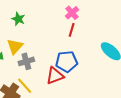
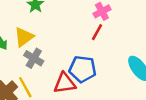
gray cross: (26, 61) -> (34, 58), turned 35

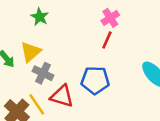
red triangle: (65, 83) -> (62, 96), moved, turned 30

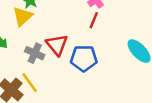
yellow triangle: (31, 52) -> (23, 16), moved
red triangle: (62, 96) -> (57, 45), moved, turned 35

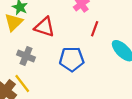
red line: (94, 20) -> (95, 29), moved
red triangle: (57, 45) -> (44, 27), moved, turned -30

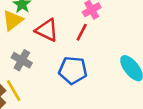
red line: (95, 29) -> (82, 32), moved

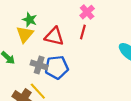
blue pentagon: (73, 70) -> (57, 67), moved

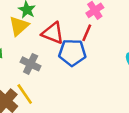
blue pentagon: (57, 67) -> (72, 53), moved

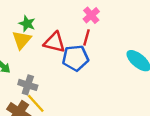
gray cross: (31, 64) -> (28, 85), moved

